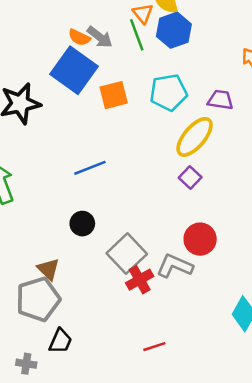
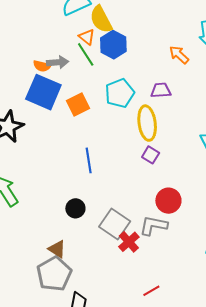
gray arrow: (100, 37) -> (58, 62), turned -30
yellow ellipse: (195, 137) -> (147, 123), turned -36
blue line: (90, 168) -> (89, 160), moved, turned -65

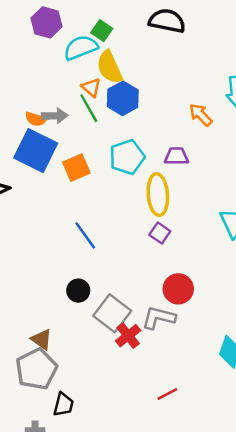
blue line: (89, 160) -> (85, 235), turned -30
black circle: (75, 208) -> (78, 291), moved
red line: (151, 291) -> (167, 394), moved

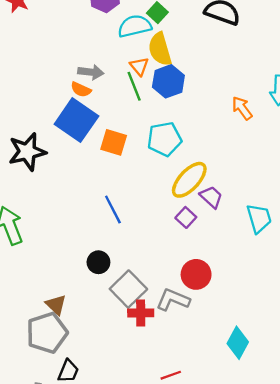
gray arrow: (55, 116) -> (91, 72), moved
purple trapezoid: (176, 156) -> (211, 197), moved, turned 35
orange square: (76, 168) -> (114, 142), turned 32
yellow ellipse: (158, 195) -> (189, 180), turned 39
red cross: (128, 336) -> (141, 313), turned 30

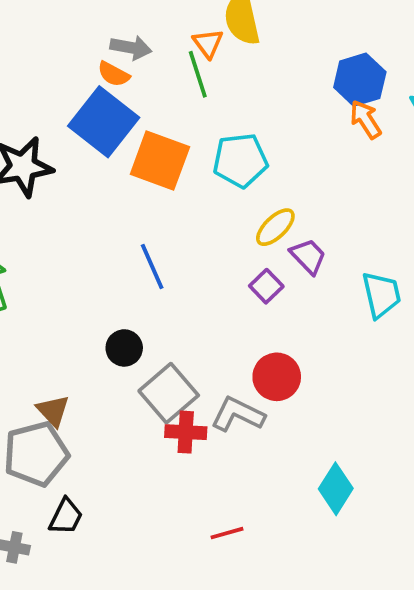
blue hexagon: (168, 81) -> (360, 80), moved
orange square: (114, 142) -> (160, 161), size x1.4
yellow ellipse: (189, 180) -> (275, 227), size x0.7

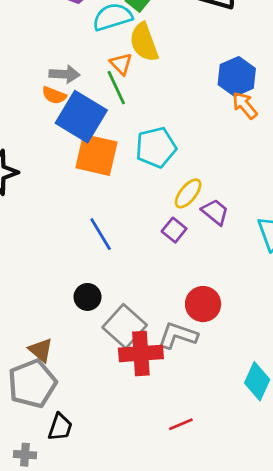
blue square: (104, 122) -> (81, 117), moved
purple square: (266, 286) -> (174, 230), moved
red cross: (186, 432) -> (141, 353), size x1.4

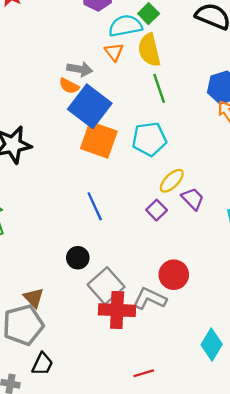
orange triangle: (121, 64) -> (114, 52), moved
green line: (116, 88) -> (159, 88), moved

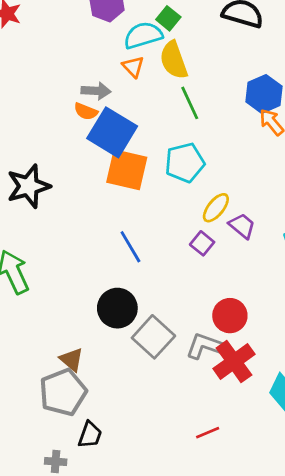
black circle: (78, 258) -> (117, 308), size x1.5
red cross: (117, 310) -> (234, 361), moved, turned -32

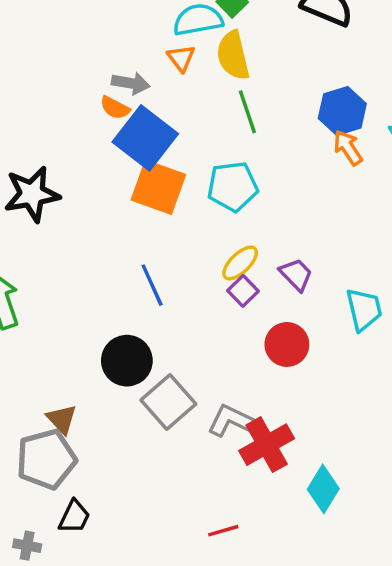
yellow ellipse: (216, 208) -> (240, 263), moved
red circle: (230, 316) -> (287, 344), moved

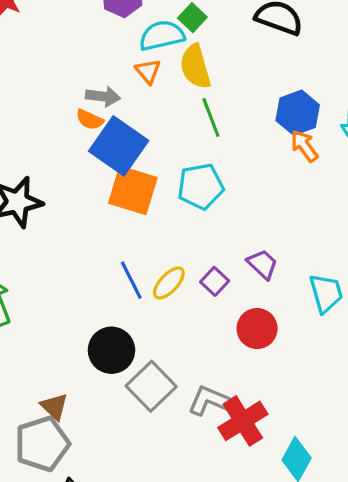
yellow ellipse: (240, 263) -> (169, 283), moved

